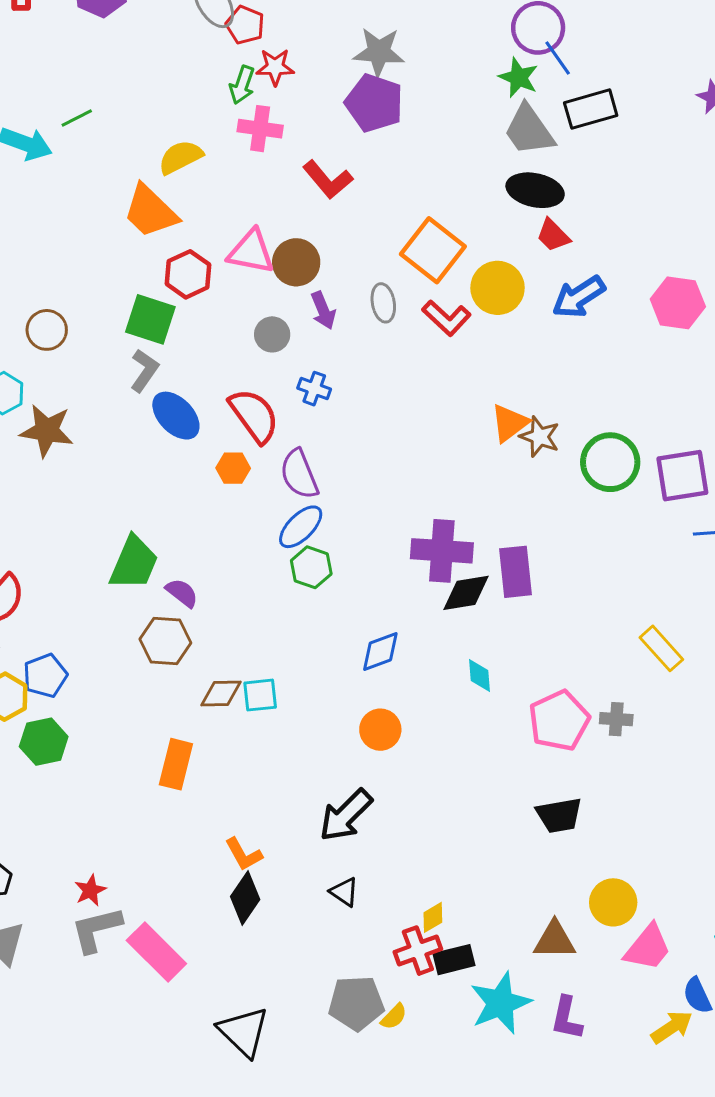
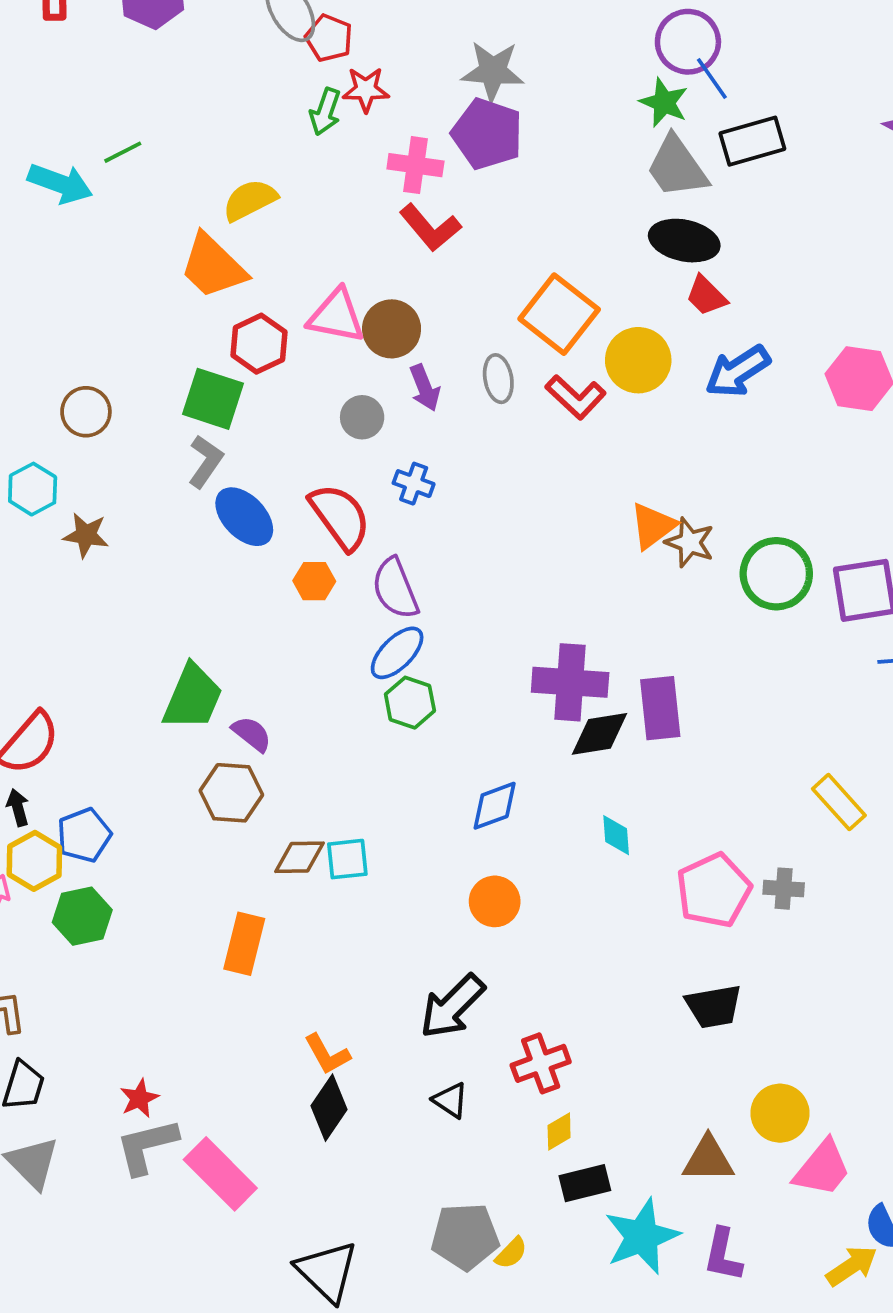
pink cross: (260, 129) -> (415, 165), moved
brown star: (47, 431) -> (86, 535), size x0.7
red cross: (418, 951) -> (541, 1063), moved

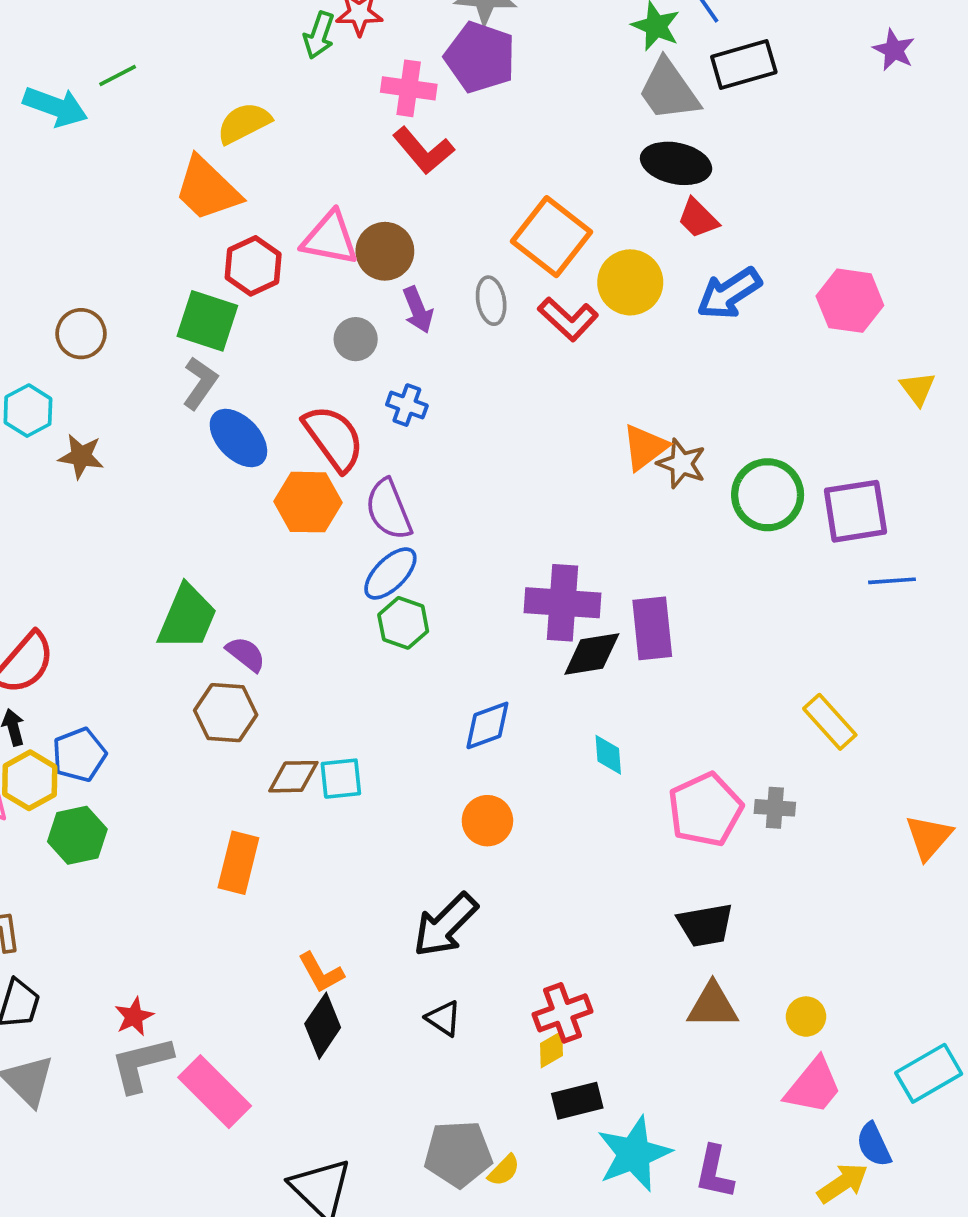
orange hexagon: (314, 581) -> (308, 502), size x1.6
red cross: (541, 1063) -> (563, 1013), moved
yellow circle: (780, 1113) -> (806, 1017), moved, size x0.7
brown triangle: (708, 1159) -> (713, 1006), moved

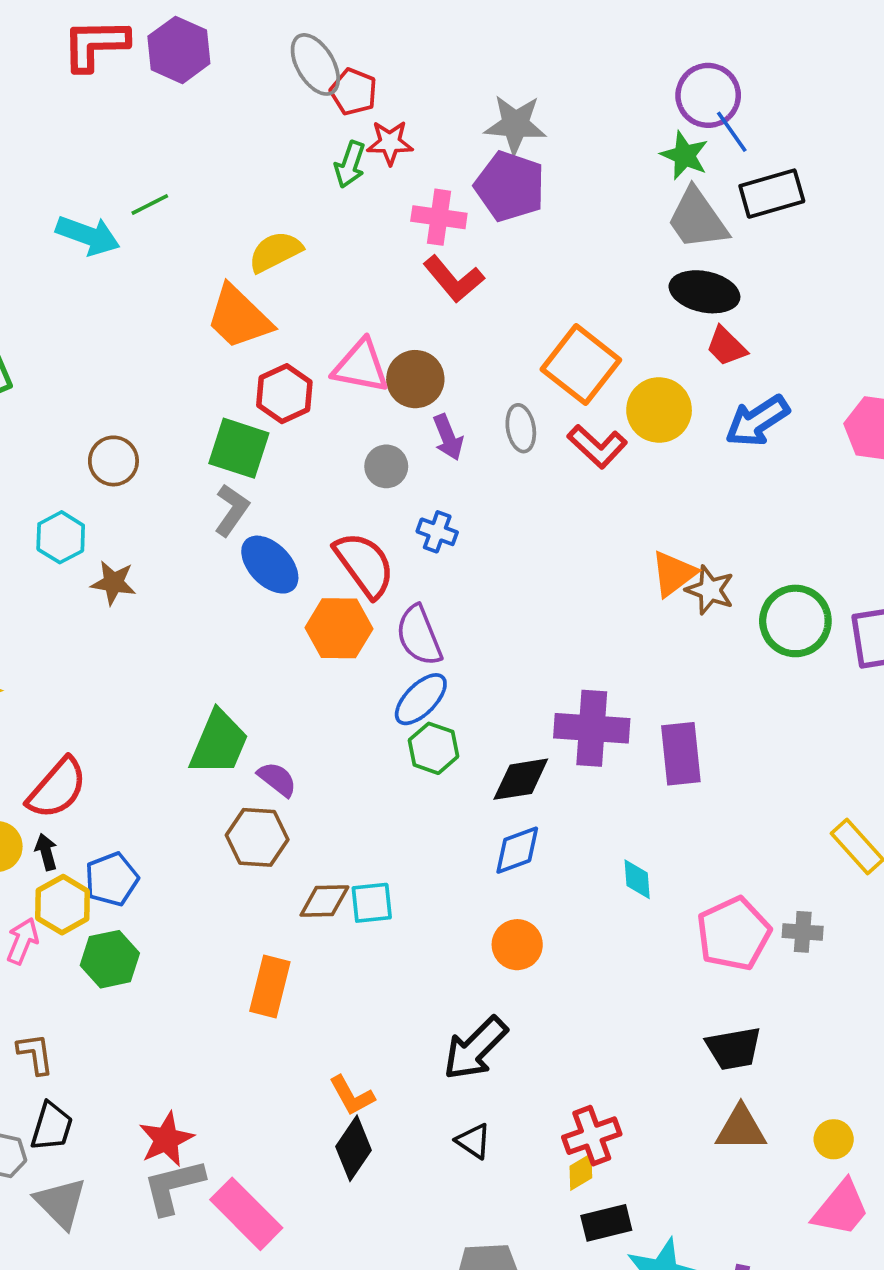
black diamond: (592, 654) -> (521, 779), moved
red star: (134, 1017) -> (166, 1139), size x1.4

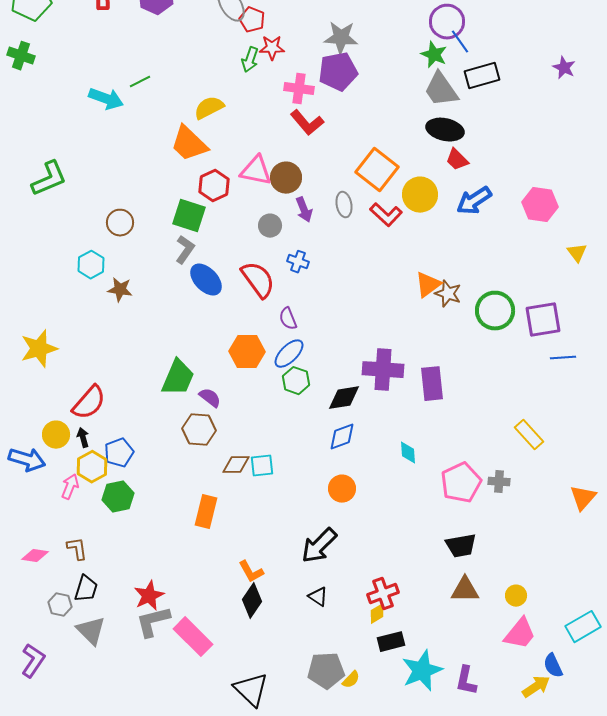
purple pentagon: (510, 186) -> (338, 72), turned -30
orange hexagon: (339, 628) -> (247, 352), moved
purple semicircle: (419, 636) -> (288, 319), size x0.7

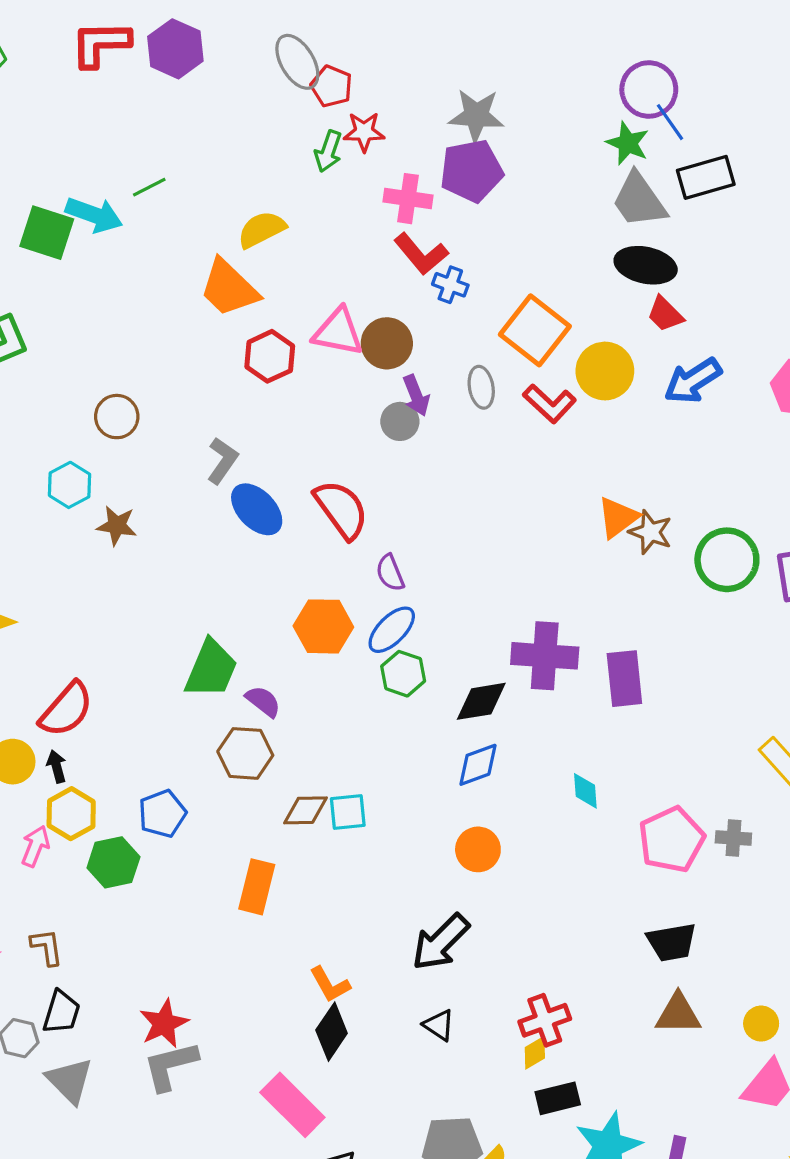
green square: (189, 216) -> (47, 233), moved
gray circle: (270, 226) -> (400, 421), moved
blue cross: (298, 262) -> (450, 285), moved
blue pentagon: (119, 453) -> (162, 814), moved
pink rectangle: (193, 637) -> (292, 1105), moved

